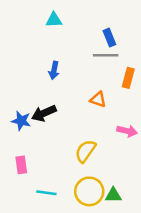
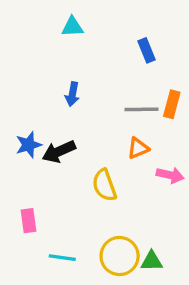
gray line: (106, 55) -> (141, 109), moved
orange triangle: (98, 99) -> (138, 148), moved, turned -42
blue star: (21, 121) -> (29, 145), moved, turned -30
yellow semicircle: (85, 151) -> (104, 185), moved, turned -55

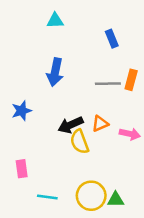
blue arrow: (72, 94) -> (55, 72), size x1.5
orange triangle: (138, 148) -> (100, 124), moved
black arrow: (59, 152) -> (71, 125), moved

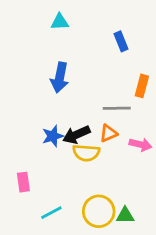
gray line: (108, 84) -> (117, 108), moved
blue star: (22, 111) -> (53, 136), moved
yellow semicircle: (80, 142) -> (86, 153), turned -65
cyan line: (47, 197) -> (51, 213), turned -36

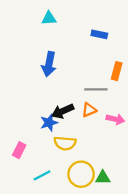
blue rectangle: (121, 41) -> (99, 34), turned -56
blue star: (53, 136) -> (49, 123), moved
yellow semicircle: (86, 153) -> (65, 143), moved
pink rectangle: (23, 182) -> (19, 150), turned 35

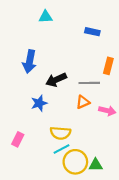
blue arrow: (49, 64) -> (29, 62), moved
black arrow: (63, 111) -> (56, 80), moved
blue star: (49, 123) -> (39, 103), moved
cyan line: (42, 175) -> (61, 149), moved

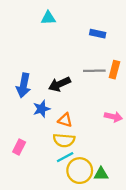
blue arrow: (29, 62) -> (24, 85), moved
gray line: (89, 83) -> (94, 71), moved
orange triangle: (83, 102) -> (65, 120), moved, turned 40

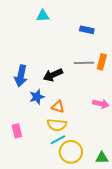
pink rectangle: (19, 147) -> (17, 131), turned -40
green triangle: (101, 174) -> (102, 158), moved

